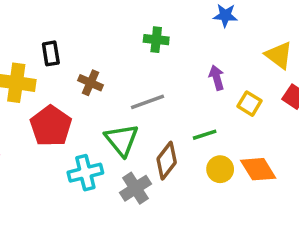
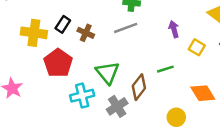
black rectangle: (51, 53) -> (63, 24), moved, turned 42
gray line: (148, 102) -> (126, 28), moved
yellow circle: (220, 169) -> (176, 117), moved

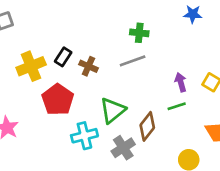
purple arrow: (174, 29) -> (181, 82), moved
yellow cross: (34, 33) -> (31, 66), turned -30
green triangle: (107, 73) -> (113, 110), turned 30

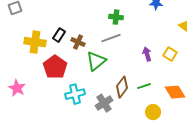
yellow cross: (31, 66) -> (35, 42), turned 30
green line: (177, 106) -> (144, 86), moved
green triangle: (113, 110) -> (96, 61), moved

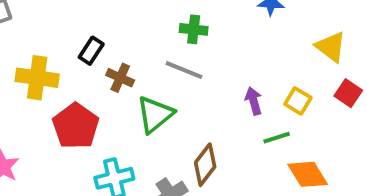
black rectangle: (59, 35) -> (91, 51), moved
gray line: (111, 38) -> (184, 70), turned 42
green line: (144, 86) -> (277, 138), moved

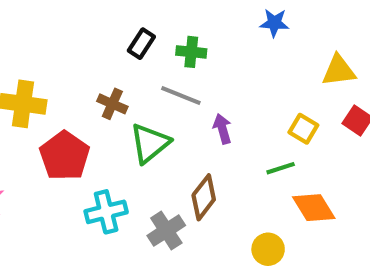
yellow triangle: (331, 47) -> (339, 71), turned -44
black rectangle: (91, 51) -> (141, 44), moved
purple arrow: (254, 101) -> (222, 129), moved

